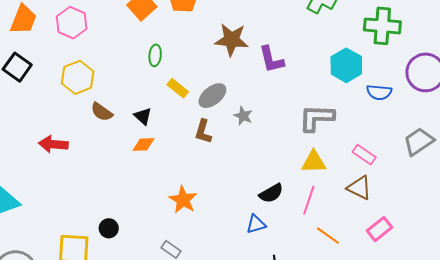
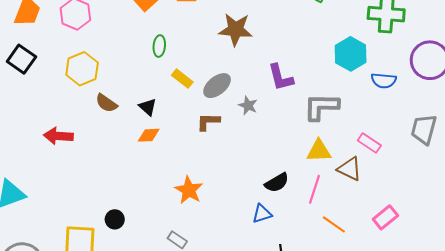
purple L-shape: (271, 59) -> (281, 77), moved
brown L-shape: (203, 132) -> (208, 122), turned 75
gray trapezoid: (419, 142) -> (424, 129), turned -40
brown triangle: (359, 188) -> (350, 169), moved

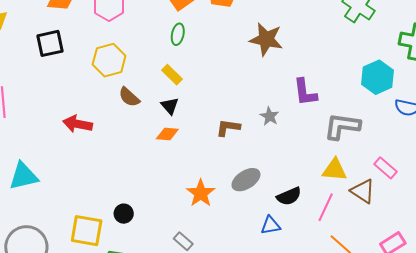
green ellipse: (159, 46) -> (178, 34), moved
black square: (21, 59) -> (50, 43), turned 36
yellow rectangle: (182, 79) -> (172, 75), moved
gray ellipse: (217, 86) -> (246, 180), moved

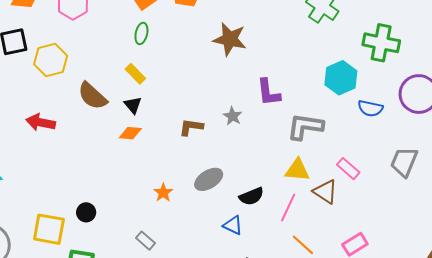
yellow hexagon: (109, 60) -> (51, 60), moved
brown semicircle: (129, 97) -> (92, 96), size x1.4
orange star: (201, 193) -> (163, 193), size x0.7
blue triangle: (271, 225) -> (233, 225), turned 35

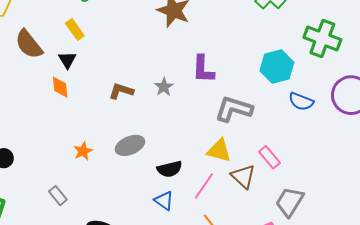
orange diamond: (130, 133) -> (60, 87), turned 70
gray trapezoid: (404, 162) -> (290, 202), moved
blue triangle: (233, 225) -> (164, 201), moved

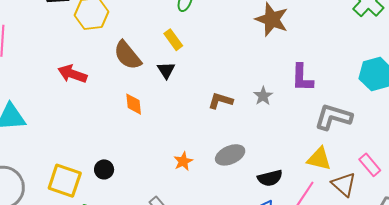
orange diamond: (60, 87) -> (134, 104), moved

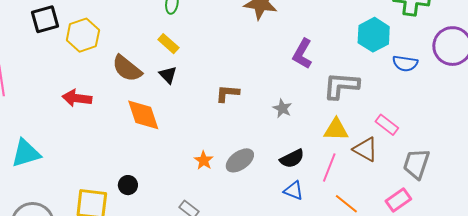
purple L-shape: (302, 78) -> (302, 54), turned 40
gray star: (263, 96) -> (282, 108), moved
orange diamond: (134, 104) -> (143, 115), size x1.6
gray ellipse: (230, 155) -> (240, 160), moved

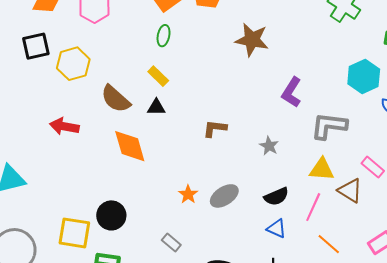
black triangle: (168, 75) -> (156, 107), turned -48
black circle: (128, 185) -> (111, 215), size x1.5

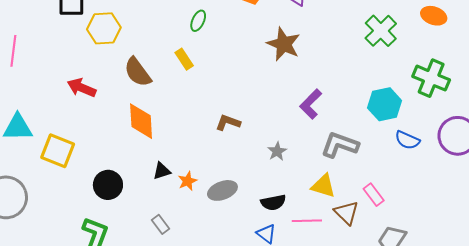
black triangle: (156, 107) -> (162, 171), moved, turned -30
pink line: (313, 207) -> (307, 221), turned 52
yellow square: (74, 233) -> (58, 151), moved

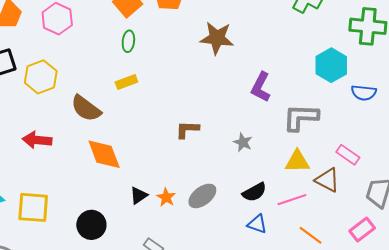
yellow rectangle: (184, 59) -> (126, 82), turned -60

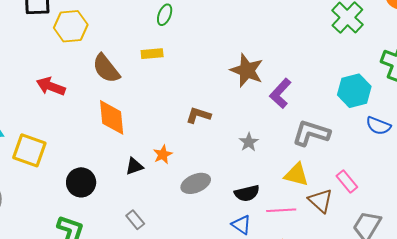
brown star: (217, 38) -> (247, 70), moved
orange star: (166, 197) -> (163, 154), moved

